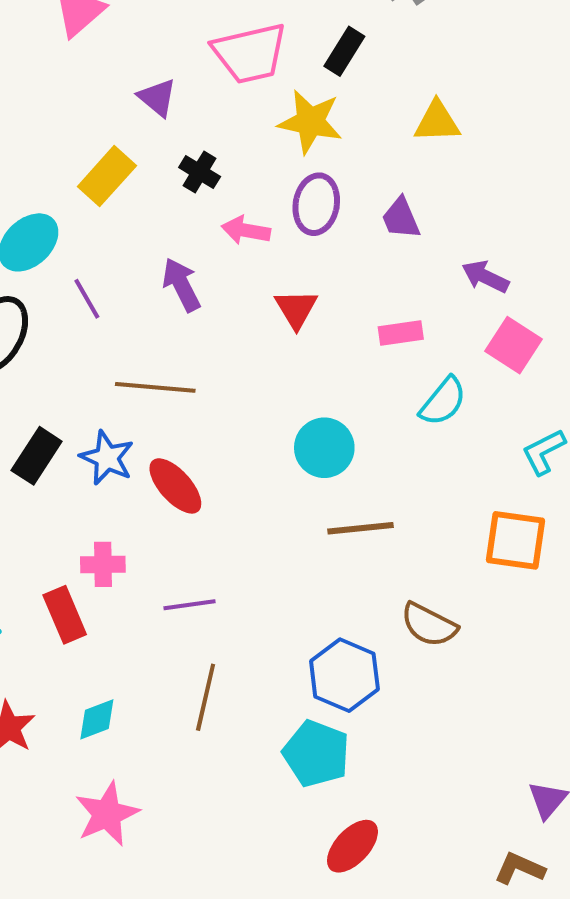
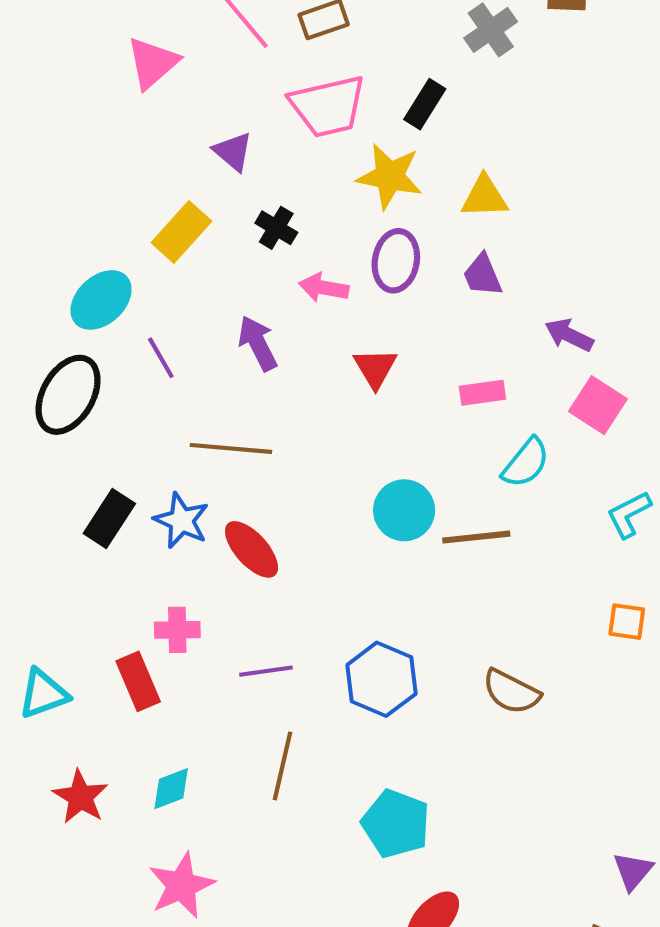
yellow triangle: (437, 122) -> (485, 197), moved
brown line: (361, 528) -> (476, 537), moved
orange square: (515, 540) -> (627, 622), moved, size x0.6
blue hexagon: (344, 675) -> (381, 679), moved

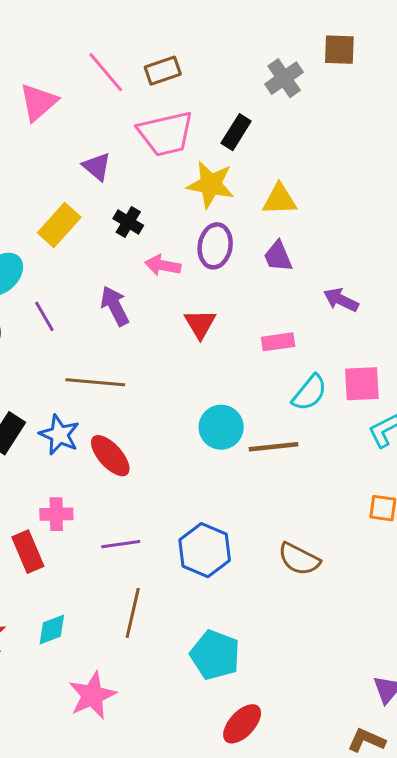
pink square: (598, 405) -> (362, 384), moved, turned -36
pink star: (181, 885) -> (92, 695), moved

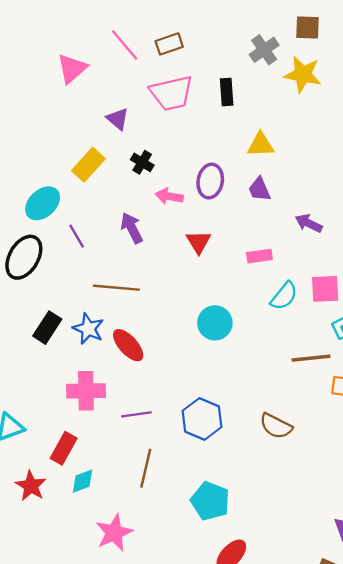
black rectangle: (236, 132) -> (227, 92), turned -36
yellow star: (211, 185) -> (303, 74), moved
brown line: (274, 447) -> (311, 358), moved
pink cross: (56, 514) -> (86, 391), size x1.5
red rectangle: (28, 552) -> (64, 448), moved, turned 52

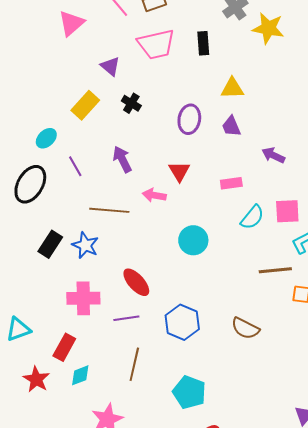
pink arrow: (169, 196) -> (154, 195), moved
cyan ellipse: (43, 203) -> (46, 138), size x0.7
red ellipse: (128, 345) -> (136, 282), moved

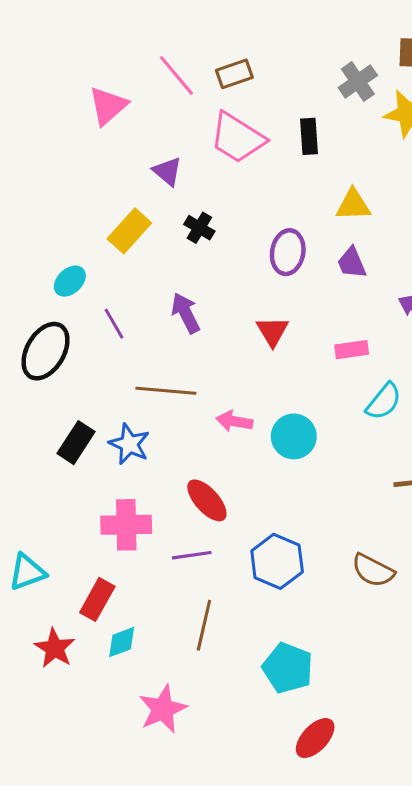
pink trapezoid: (156, 44) -> (237, 138), turned 45
pink arrow: (154, 195) -> (234, 421), moved

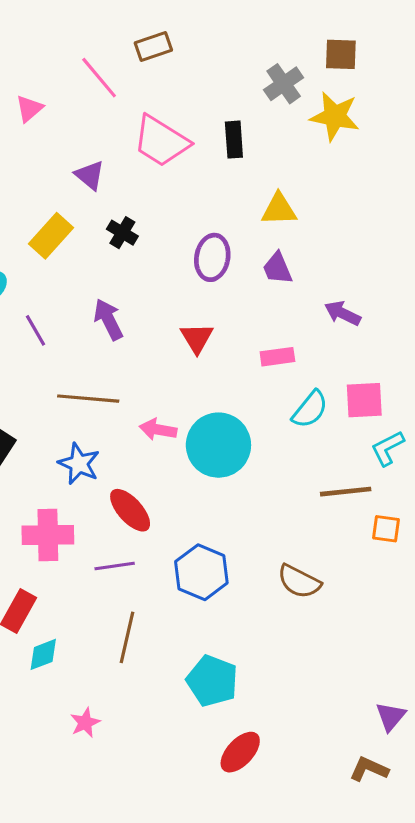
brown rectangle: (234, 74) -> (153, 47), moved
pink triangle: (108, 106) -> (29, 109), size x0.7
cyan circle: (294, 436) -> (218, 445), size x1.4
blue star: (129, 444) -> (79, 464), moved
pink star: (163, 709) -> (85, 723), size x0.6

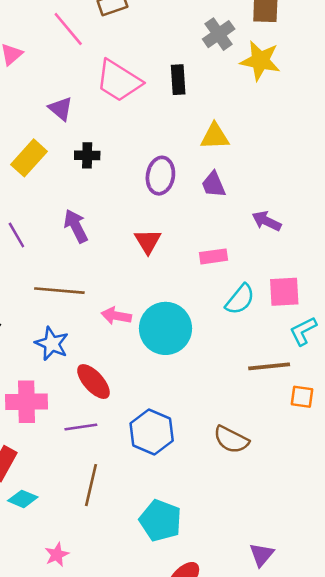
black cross: (122, 233) -> (87, 155), turned -30
cyan diamond: (43, 654) -> (23, 499), turned 44
purple triangle: (391, 716) -> (262, 555), moved

